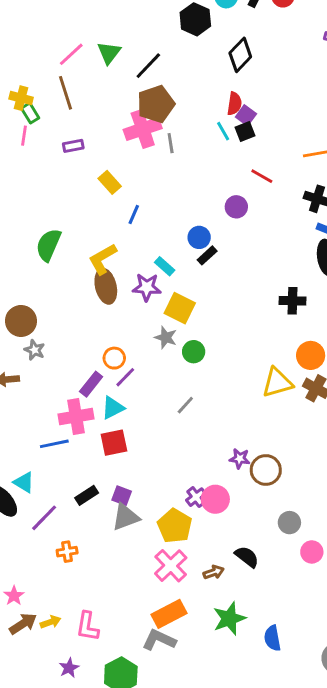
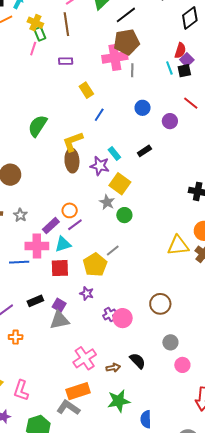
blue circle: (199, 237) -> (143, 108), moved
gray star: (35, 350) -> (20, 215), moved
purple star: (240, 458) -> (87, 293), moved
yellow pentagon: (175, 526) -> (95, 265), moved

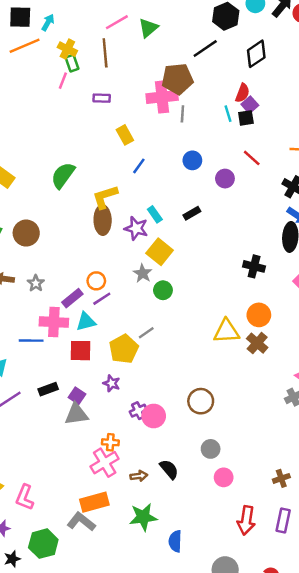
black line: (126, 15) -> (205, 49), moved
orange cross: (16, 337) -> (110, 442), moved

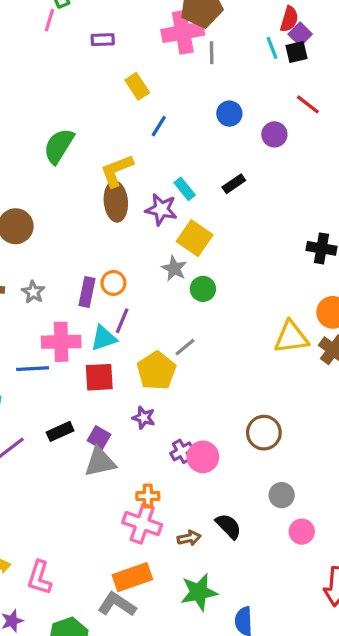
purple rectangle: (72, 298) -> (87, 292), moved, turned -35
purple line: (102, 299) -> (122, 321), moved, turned -30
pink cross: (105, 463) -> (142, 524), turned -36

